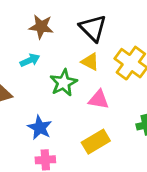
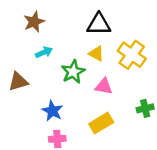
brown star: (41, 27) -> (34, 22), moved, turned -30
black triangle: (93, 28) -> (99, 24), turned -45

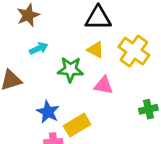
green star: (73, 72) -> (70, 70), turned 30
yellow rectangle: (101, 123) -> (77, 125), moved

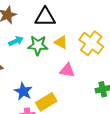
black triangle: (98, 18) -> (45, 17), moved
green star: (70, 70) -> (38, 45), moved

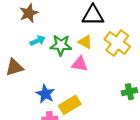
black triangle: (45, 17) -> (93, 15), moved
pink triangle: (67, 70) -> (80, 64), moved

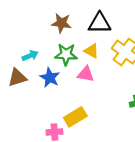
brown star: (29, 13) -> (61, 23), moved, turned 30
cyan arrow: (38, 41) -> (30, 56), moved
blue star: (45, 94) -> (50, 78), moved

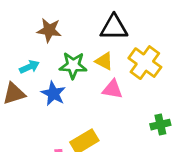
brown star: (61, 23) -> (49, 30), moved
pink triangle: (86, 74) -> (113, 89), moved

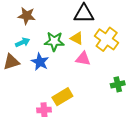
brown star: (49, 30) -> (27, 16), moved

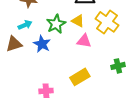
green star: (54, 41) -> (56, 24), turned -30
yellow rectangle: (62, 97) -> (80, 77), moved

